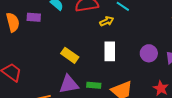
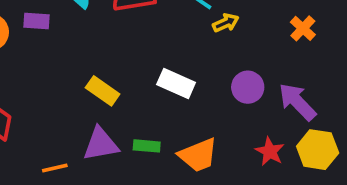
yellow arrow: (107, 21) -> (226, 23), moved
white rectangle: (110, 51) -> (176, 83), turned -66

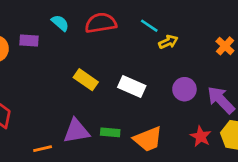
yellow rectangle: (103, 91) -> (86, 80), moved

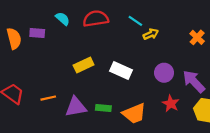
yellow rectangle: (86, 80) -> (84, 65), turned -60
red star: (201, 136) -> (171, 104), moved
orange line: (43, 149) -> (48, 98), moved

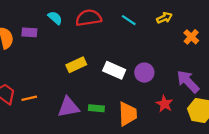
yellow arrow: (151, 34) -> (164, 18), moved
purple circle: (164, 73) -> (144, 73), moved
orange line: (48, 98) -> (29, 98), moved
orange trapezoid: (134, 114) -> (128, 114), turned -70

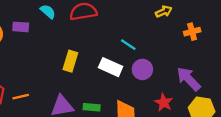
cyan line: (129, 20) -> (128, 45), moved
orange cross: (191, 37) -> (192, 32), turned 32
yellow rectangle: (76, 65) -> (70, 61), turned -48

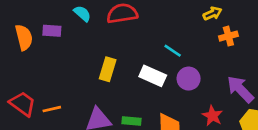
orange cross: (192, 32) -> (228, 36), moved

